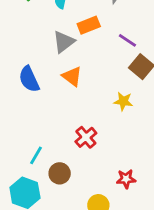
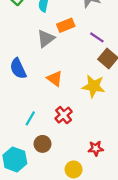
orange triangle: (72, 76) -> (55, 78), moved
yellow star: (123, 101) -> (94, 86), size x1.5
cyan line: (36, 155) -> (30, 118), moved

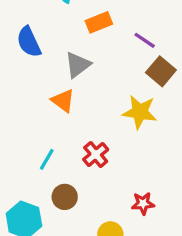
gray triangle: (46, 39) -> (78, 65), moved
blue semicircle: (18, 68) -> (29, 42), moved
orange triangle: (55, 78) -> (63, 101), moved

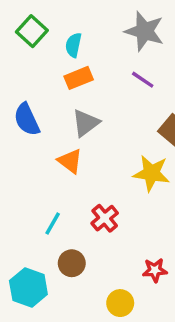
orange rectangle: (99, 22) -> (79, 78), moved
purple line: (145, 40) -> (143, 80), moved
blue semicircle: (29, 42) -> (27, 119), moved

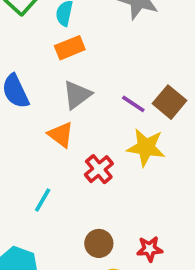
purple line: (143, 80) -> (133, 104), moved
red cross: (105, 218) -> (99, 169), moved
brown circle: (72, 263) -> (99, 243), moved

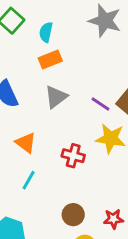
orange triangle: (61, 135) -> (26, 143), moved
red cross: (99, 169) -> (73, 156), turned -35

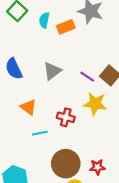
orange rectangle: (50, 59) -> (66, 27), moved
cyan line: (29, 180) -> (40, 133), moved, turned 49
brown circle: (73, 215) -> (66, 164), size x1.6

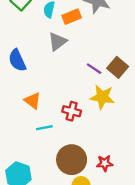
gray triangle: (52, 71) -> (57, 41), moved

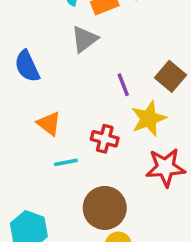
purple line: (94, 69) -> (123, 85), moved, turned 35
yellow star: (102, 97) -> (149, 119), turned -30
red star: (105, 163) -> (165, 167), moved, size x1.6

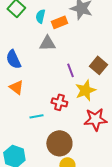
gray triangle: (84, 39) -> (47, 43), turned 36
orange triangle: (49, 124) -> (16, 87), moved

